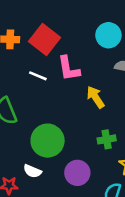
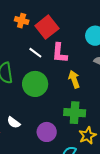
green cross: (107, 139) -> (75, 113), size x1.5
green circle: (48, 141) -> (35, 84), moved

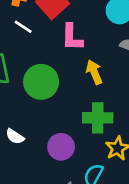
white line: (35, 53) -> (23, 27), moved

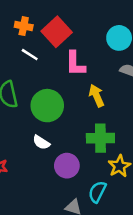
white semicircle: (15, 136) -> (41, 142), moved

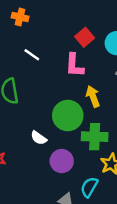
orange cross: (24, 26) -> (20, 17), moved
red square: (57, 32) -> (85, 37), moved, size x0.7
green circle: (47, 106) -> (68, 116), moved

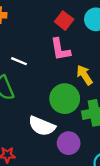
white line: (32, 55) -> (19, 61), moved
white semicircle: (39, 138) -> (42, 126), size x1.6

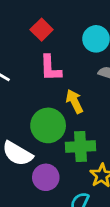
red square: (64, 21) -> (42, 30), moved

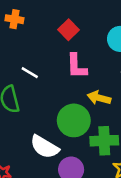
yellow arrow: (74, 101) -> (99, 98), turned -50

